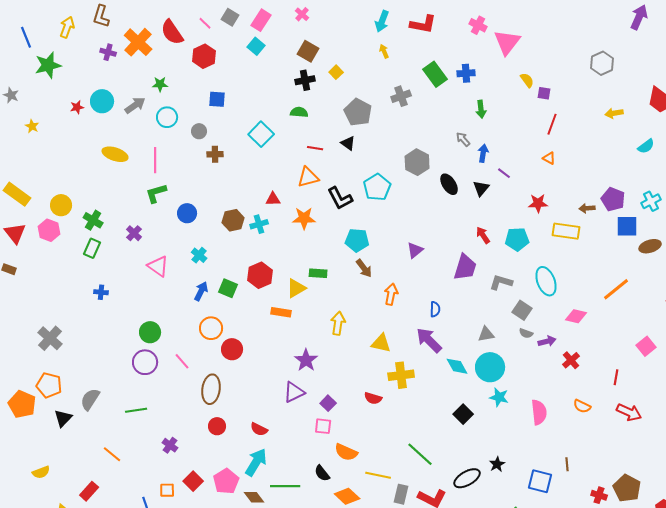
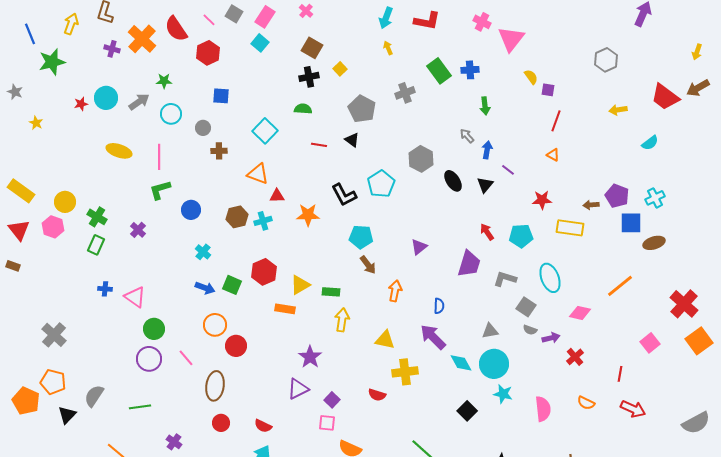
orange triangle: (308, 177) -> (258, 174), moved, turned 35
pink triangle: (158, 266) -> (135, 297), moved
green rectangle: (318, 273) -> (331, 292), moved
blue arrow: (201, 291) -> (205, 288), turned 84

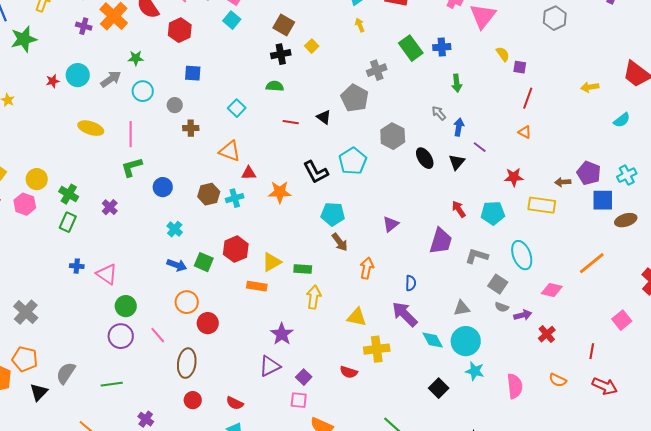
gray hexagon: (606, 60) -> (555, 18), moved
gray pentagon: (362, 109) -> (355, 98), moved
cyan square: (265, 131) -> (237, 108), size x0.7

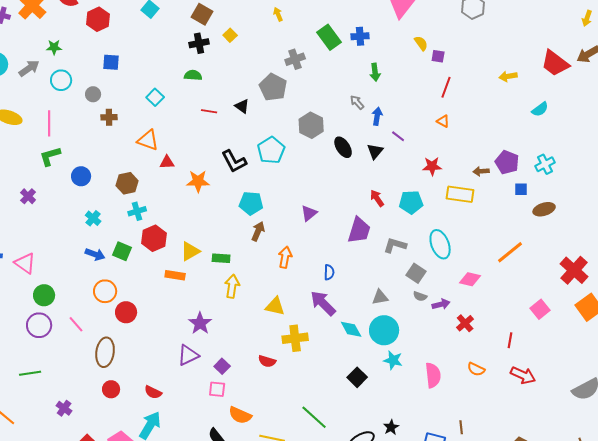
cyan cross: (235, 198) -> (137, 211), moved
blue square: (603, 200) -> (521, 189), size x0.6
brown arrow: (340, 242) -> (258, 231), turned -120

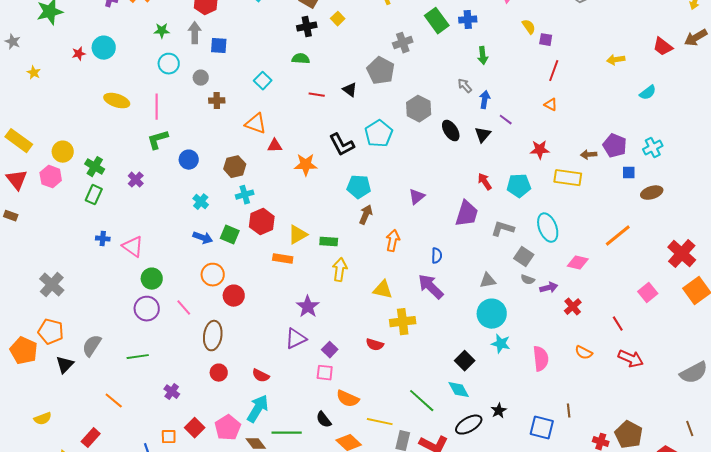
red trapezoid: (555, 63) -> (663, 47), size x0.7
gray arrow: (29, 68) -> (195, 33), moved, turned -55
cyan diamond: (351, 329) -> (459, 390), moved
red line: (510, 340) -> (618, 324), turned -42

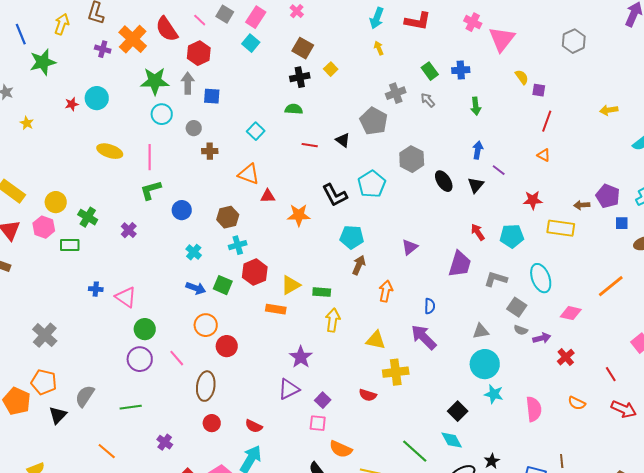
green rectangle: (437, 21) -> (430, 71), size x0.7
green star: (162, 31) -> (155, 81), size x1.8
gray arrow: (465, 86) -> (428, 100), moved
green rectangle: (94, 195) -> (70, 245), moved, turned 66

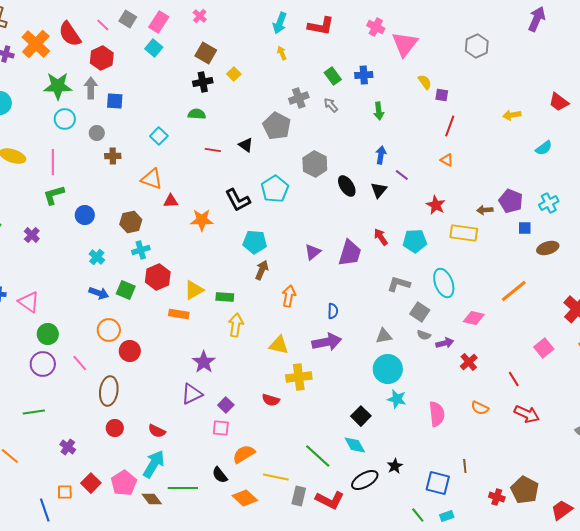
red star: (533, 200) -> (436, 205), turned 30
purple trapezoid: (460, 264) -> (350, 253), moved
purple arrow: (424, 337) -> (327, 342), turned 124
orange semicircle: (341, 449) -> (244, 454), turned 125

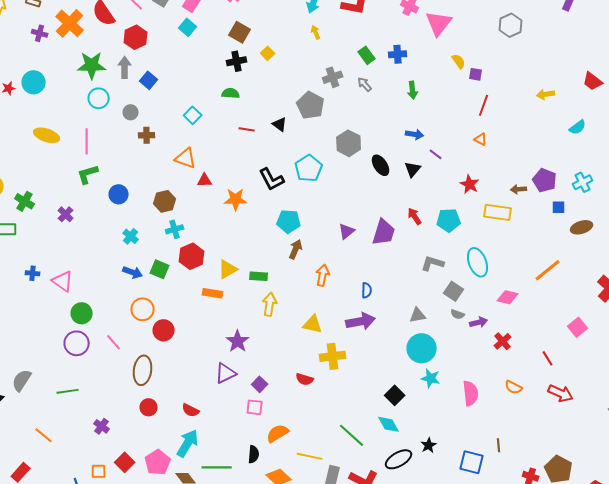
blue square: (115, 101) -> (149, 80), turned 36
blue arrow: (381, 155) -> (415, 134), turned 90
black semicircle: (220, 475) -> (254, 454), turned -138

